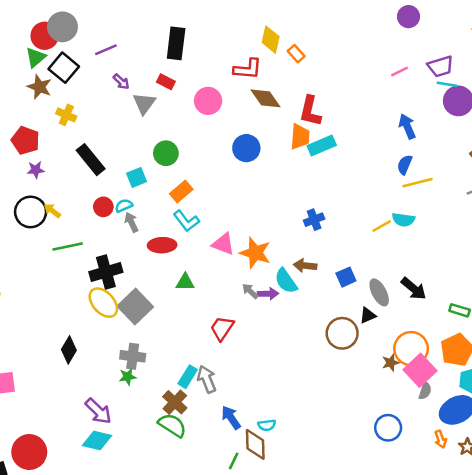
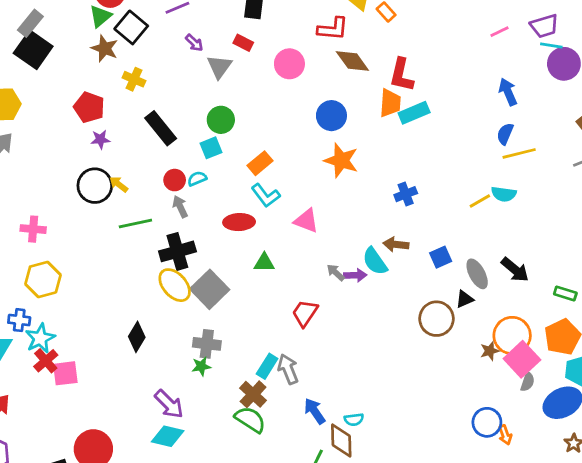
green circle: (166, 153) -> (221, 120), moved
gray arrow: (131, 222) -> (180, 207), moved
orange star: (255, 253) -> (341, 160), moved
orange arrow: (440, 439) -> (505, 435), moved

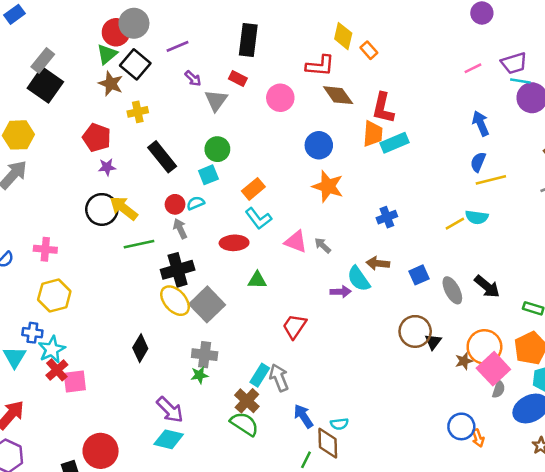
yellow cross: (134, 79) -> (138, 112), turned -36
yellow arrow: (119, 184) -> (124, 208), size x1.6
gray arrow: (336, 272) -> (323, 245), moved
black triangle: (464, 299) -> (433, 342), moved, turned -30

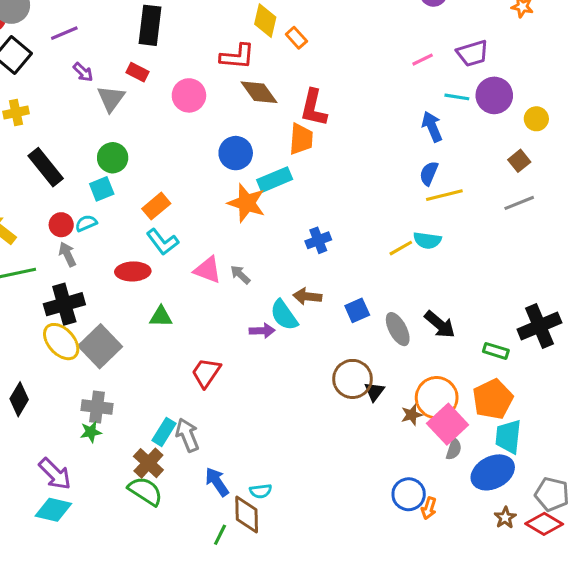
cyan line: (520, 81) -> (457, 97), moved
cyan rectangle: (395, 143) -> (275, 180), moved
orange arrow: (478, 438) -> (429, 508), turned 36

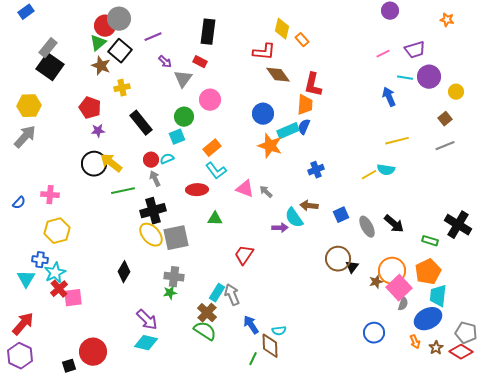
pink circle: (189, 95) -> (210, 100), moved
blue semicircle: (429, 173) -> (304, 127), moved
black cross: (539, 326) -> (458, 225), turned -36
gray square: (100, 346) -> (176, 238), turned 32
orange arrow: (429, 508) -> (415, 342), moved, turned -40

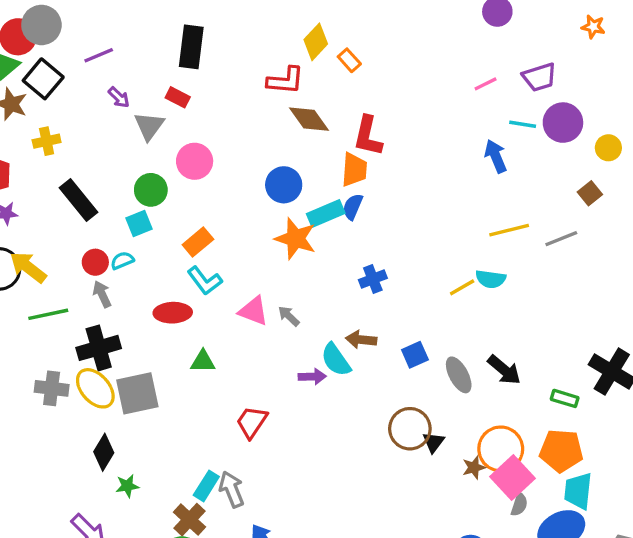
yellow diamond: (282, 29) -> (316, 42), turned 30
gray line: (445, 146) -> (561, 239), moved
black diamond: (124, 272) -> (104, 452), moved
orange pentagon: (428, 272) -> (561, 451), turned 30
gray cross: (174, 277) -> (52, 388), moved

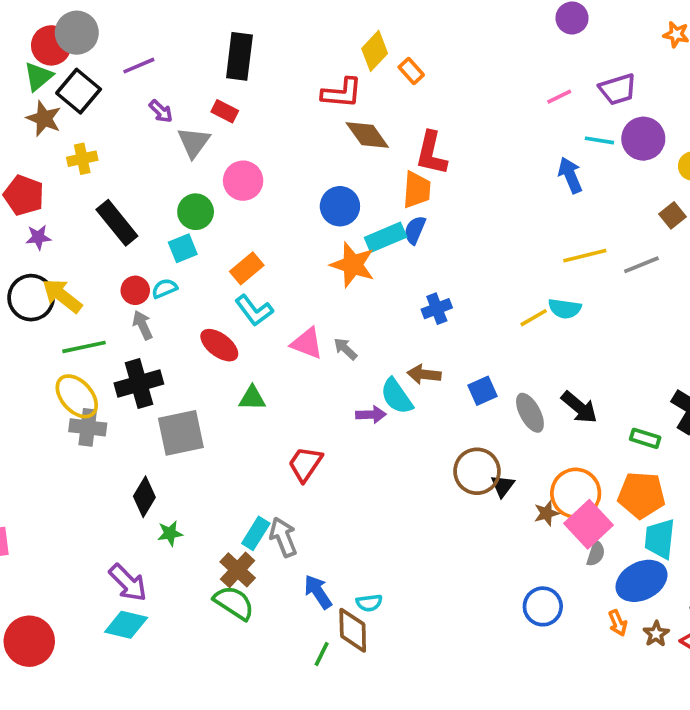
red ellipse: (173, 313) -> (219, 345), turned 39
yellow ellipse: (95, 388) -> (77, 396), moved

